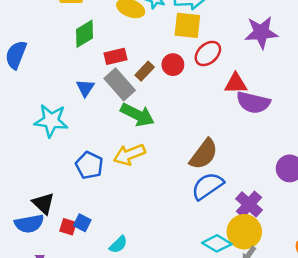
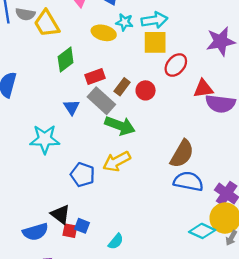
red circle: (173, 65) -> (146, 90), moved
blue semicircle: (208, 186) -> (188, 181), turned 52
black triangle: (43, 203) -> (60, 214), moved

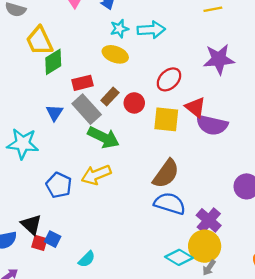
cyan star: (124, 22) -> (119, 29), turned -30
yellow trapezoid: (47, 24) -> (39, 41), moved
yellow ellipse: (104, 33) -> (115, 54), moved
yellow square: (155, 42) -> (166, 119), moved
red triangle: (203, 89) -> (195, 107), turned 40

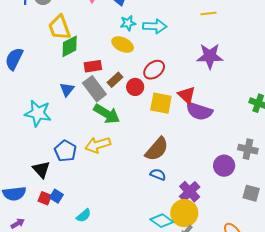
red ellipse: (169, 79) -> (154, 70), moved
blue semicircle: (170, 204) -> (158, 175), size x0.6
black triangle: (31, 225) -> (41, 169), moved

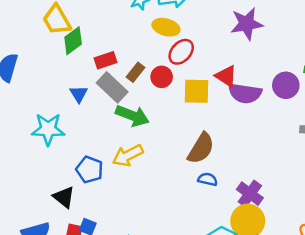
yellow ellipse: (123, 45) -> (166, 27), moved
purple circle: (224, 166) -> (286, 85), moved

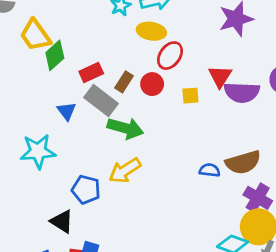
red triangle: (226, 76) -> (220, 76), turned 35
yellow square: (197, 91) -> (190, 96), size x0.6
brown semicircle: (201, 148) -> (243, 162), moved, turned 48
blue semicircle: (208, 179) -> (210, 170), moved

